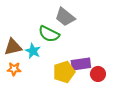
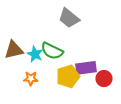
green semicircle: (49, 34) -> (52, 51), moved
orange star: (14, 69) -> (31, 79), moved

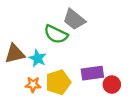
green semicircle: (52, 51) -> (56, 34), moved
yellow pentagon: (68, 76) -> (58, 82), moved

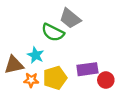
brown triangle: (15, 54) -> (14, 65), moved

